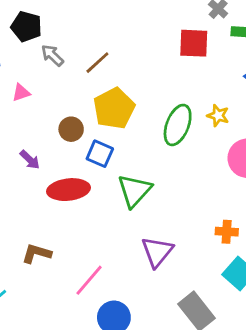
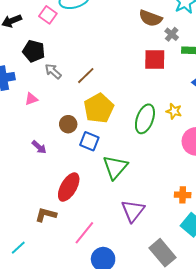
red ellipse: (68, 190) -> (69, 187), moved, turned -52

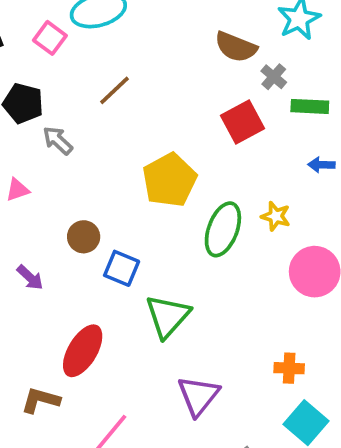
red square: (155, 60) -> (242, 122), turned -30
brown line: (86, 76) -> (114, 90), moved
yellow pentagon: (99, 108) -> (169, 180), moved

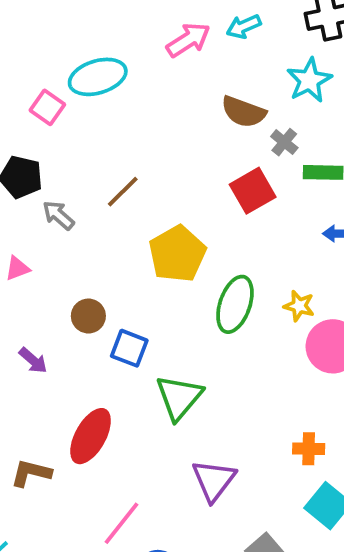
brown line: (114, 90) -> (123, 192), moved
yellow star: (276, 216) -> (299, 306), moved
brown L-shape: (41, 400) -> (31, 473), moved

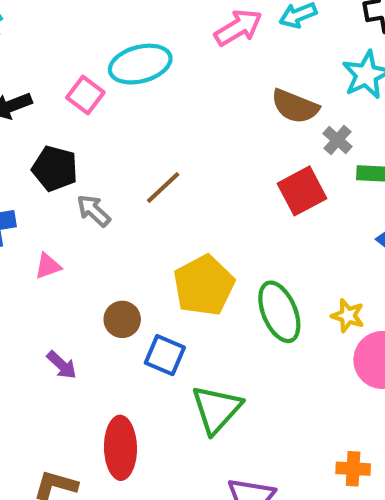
yellow pentagon: (177, 254) -> (204, 285), moved
green ellipse: (235, 304) -> (279, 312), turned -44
red ellipse: (91, 436) -> (120, 448), turned -32

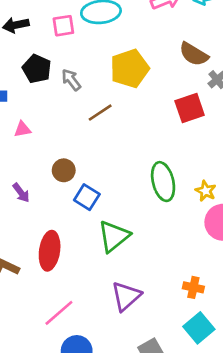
pink square: (85, 95) -> (63, 26), turned 35
brown line: (163, 188) -> (100, 113), moved
gray arrow: (94, 211) -> (71, 80), moved
yellow pentagon: (204, 285) -> (130, 69), moved

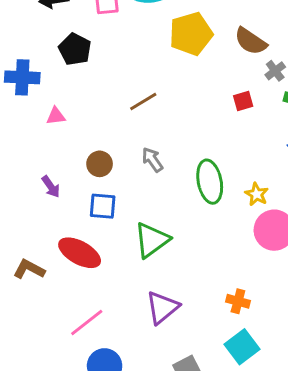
yellow pentagon: (130, 69) -> (191, 34), moved
gray arrow: (71, 80) -> (152, 160), moved
red square: (190, 108) -> (243, 101), size x0.6
blue square: (87, 197) -> (103, 206), moved, turned -30
red ellipse: (50, 251) -> (80, 253), turned -72

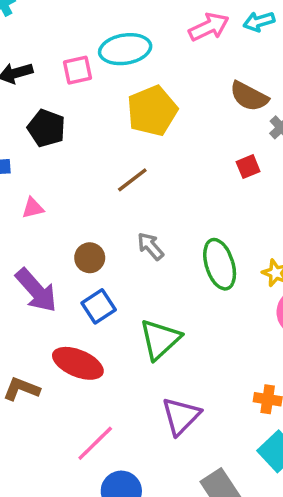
yellow pentagon: (191, 34) -> (152, 111), moved
purple arrow: (51, 187) -> (36, 290), size x1.8
blue square: (103, 206) -> (99, 306), turned -32

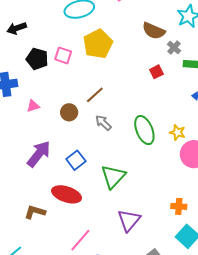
pink square: (78, 70) -> (63, 55), moved, turned 36
brown line: (132, 180) -> (95, 95), moved
brown circle: (90, 258) -> (69, 112), moved
purple arrow: (36, 290) -> (39, 154), turned -96

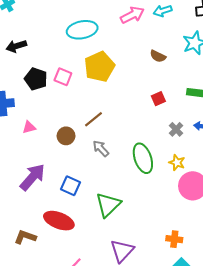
brown semicircle: (154, 31) -> (158, 56), size x0.7
gray cross: (174, 47) -> (176, 129), moved
blue square: (76, 160) -> (70, 186), turned -30

